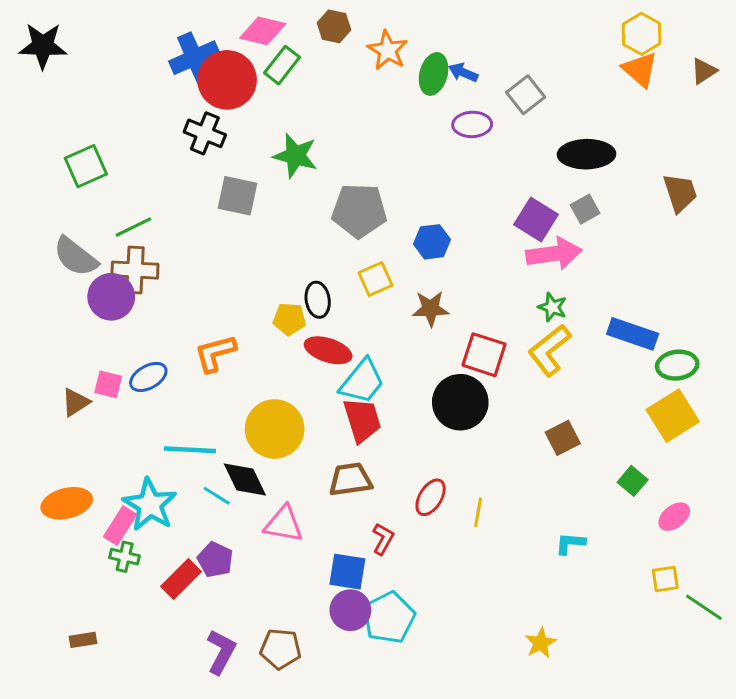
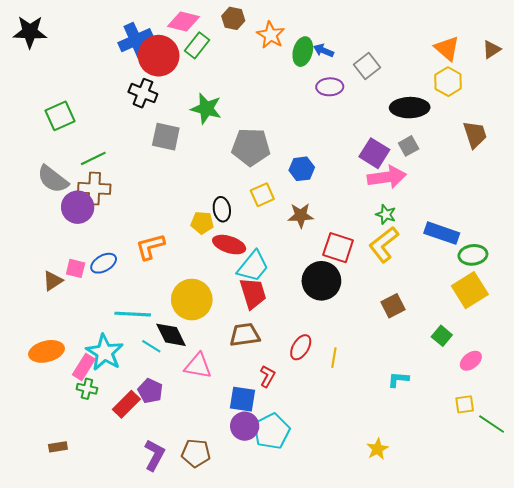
yellow hexagon: (641, 34) -> (448, 82), moved

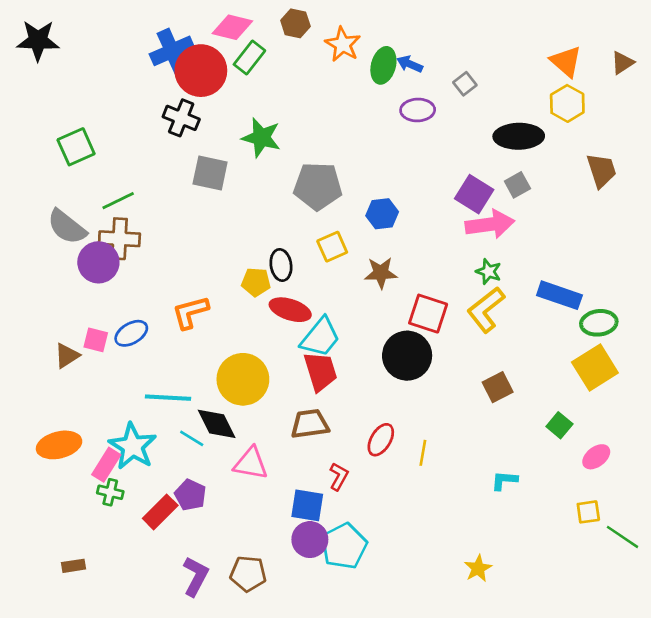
gray square: (367, 66) -> (465, 84), size x0.7

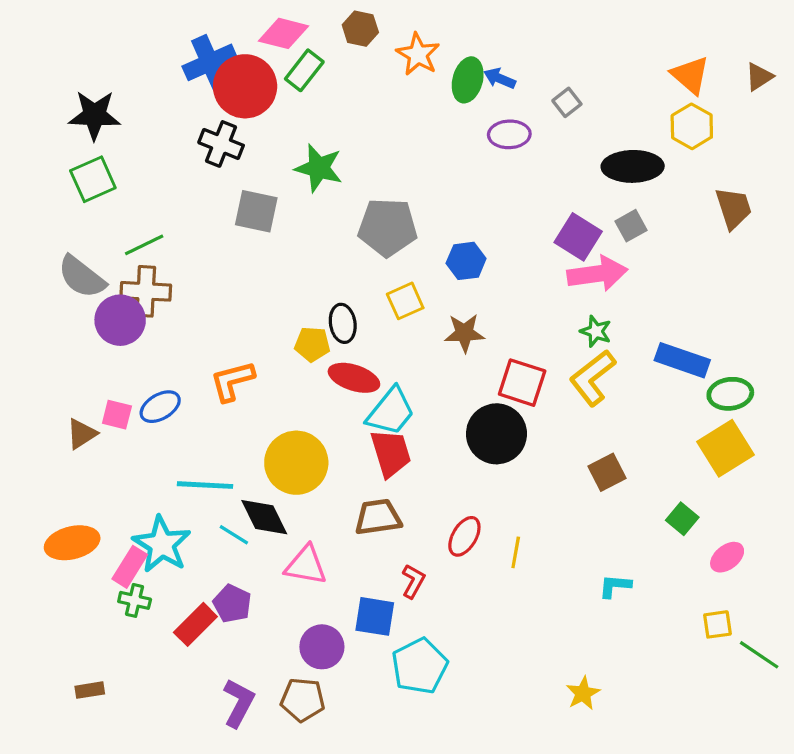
black star: (38, 40) -> (94, 115), moved
purple circle: (310, 540) -> (322, 647), moved

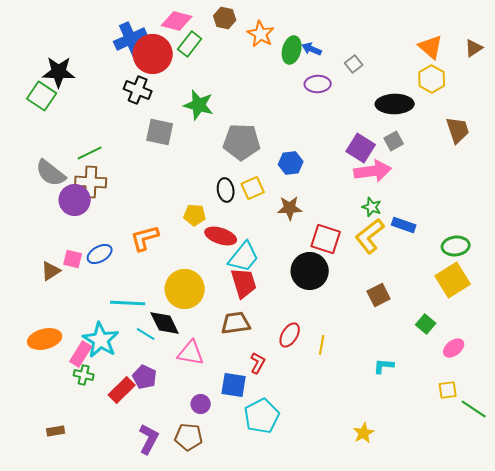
green square: (93, 179) -> (42, 96), moved, turned -32
black ellipse: (343, 323) -> (226, 190), moved
blue rectangle: (682, 360) -> (404, 225), moved, size x0.7
purple circle: (322, 647) -> (201, 404), size x0.7

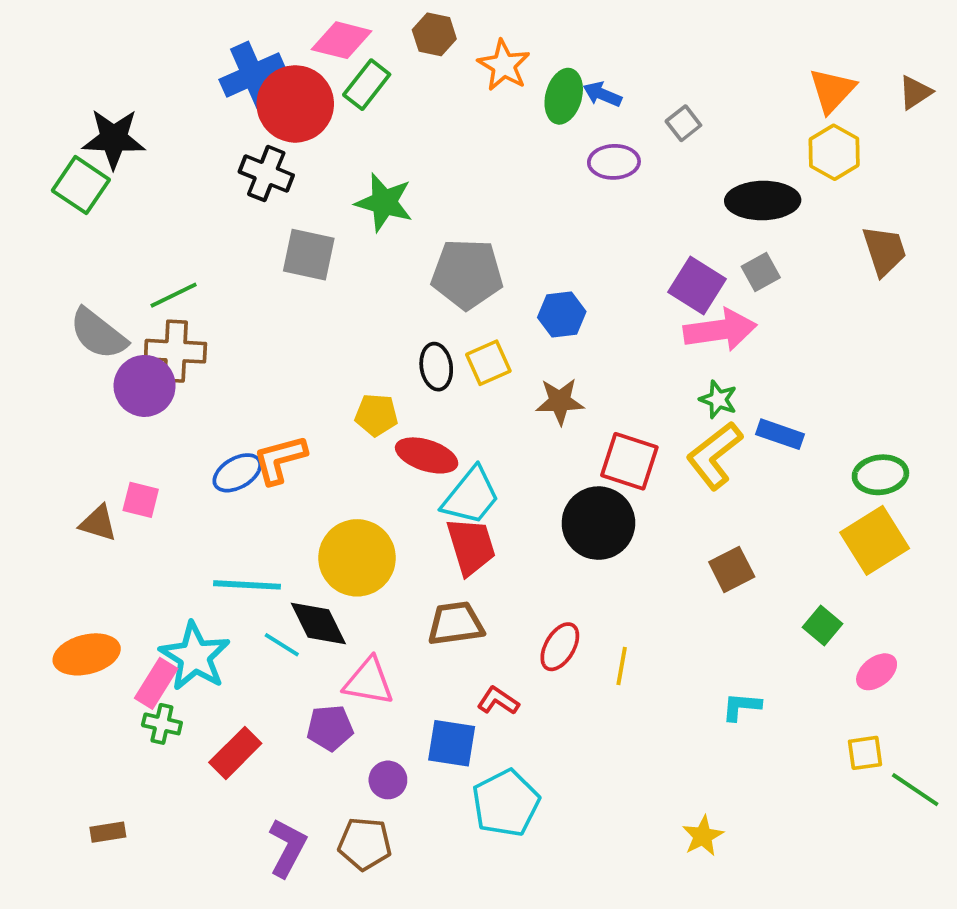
orange triangle: (431, 47) -> (832, 90), turned 32
blue ellipse: (100, 254) -> (237, 473), moved
brown triangle: (51, 271) -> (98, 523), turned 50
red L-shape: (258, 363) -> (498, 701), turned -85
purple pentagon: (145, 377) -> (330, 728), moved, turned -30

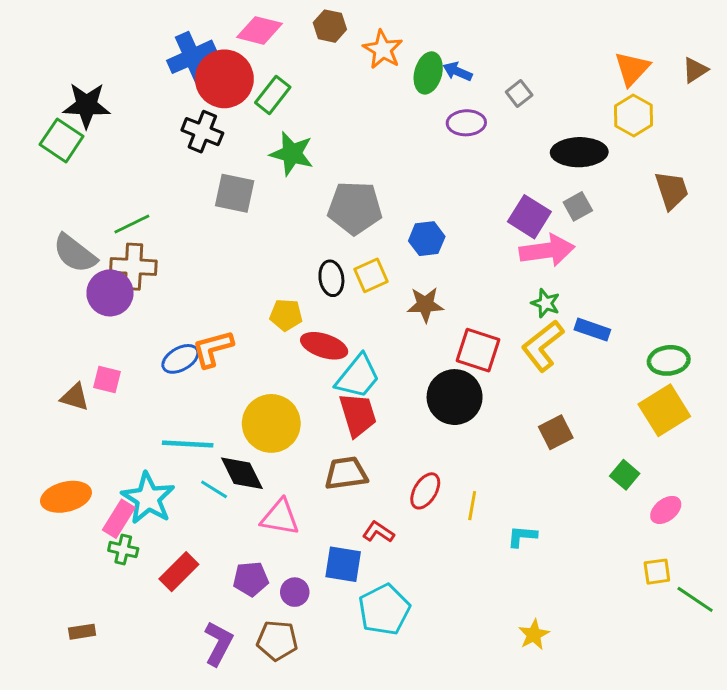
green rectangle: (367, 85) -> (273, 95), moved
cyan L-shape: (741, 707) -> (522, 536), moved
purple pentagon: (330, 728) -> (251, 579), moved

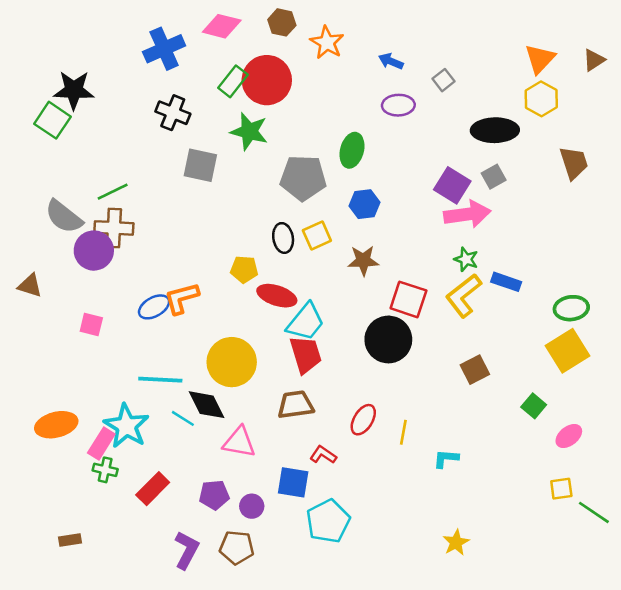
green ellipse: (428, 73) -> (352, 150), moved
red circle: (224, 79) -> (267, 80), moved
brown triangle: (75, 397) -> (30, 286), moved

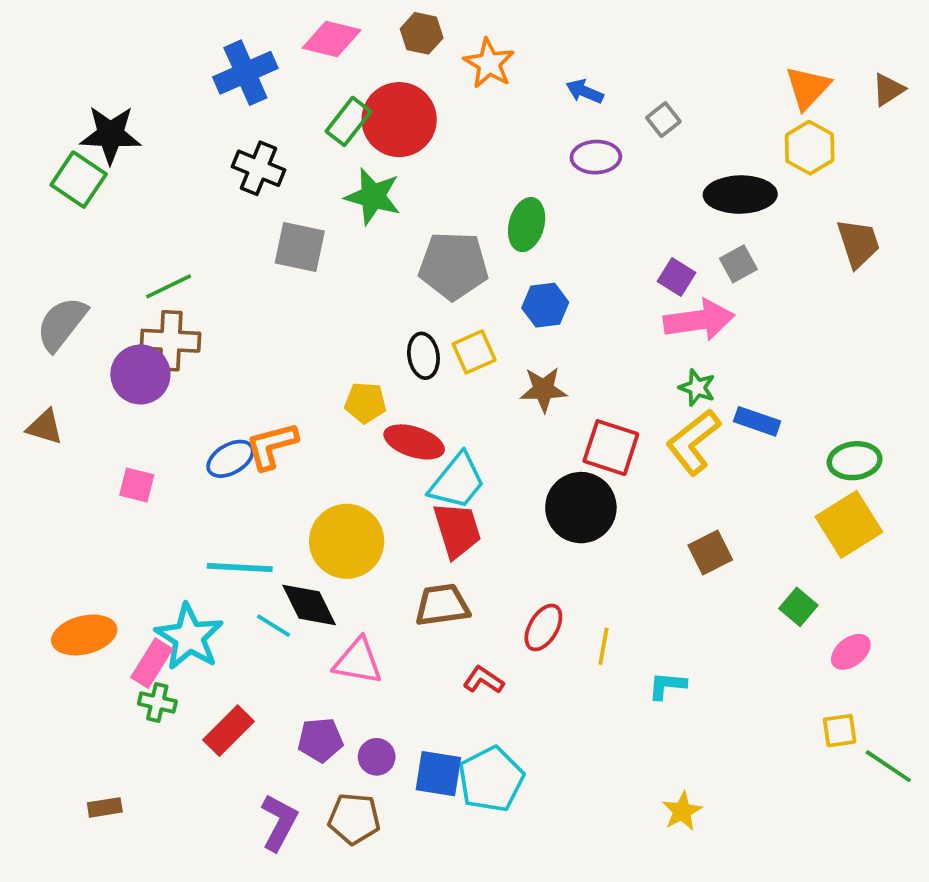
purple square: (452, 185) -> (677, 277), size x0.7
gray semicircle: (64, 217) -> (62, 324), moved, turned 90
blue square: (293, 482) -> (438, 774), moved

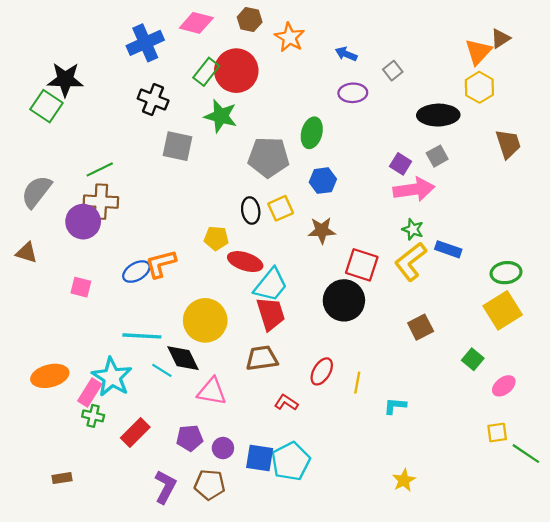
brown triangle: (888, 90) -> (500, 38), moved

